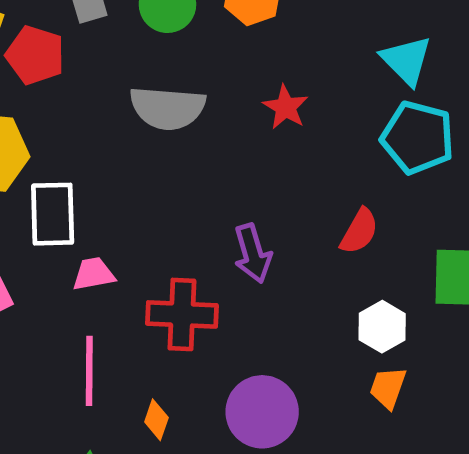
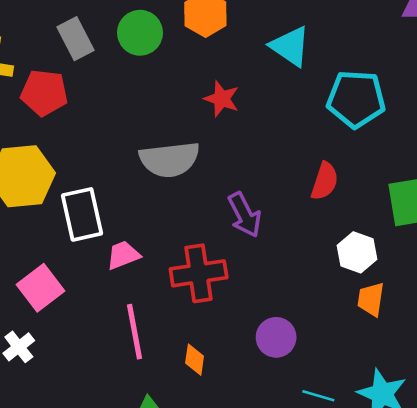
cyan triangle: (406, 60) -> (290, 46), moved
red star: (286, 107) -> (222, 99), moved
gray semicircle: (168, 108) -> (169, 159), moved
purple circle: (262, 412) -> (276, 337), size x0.7

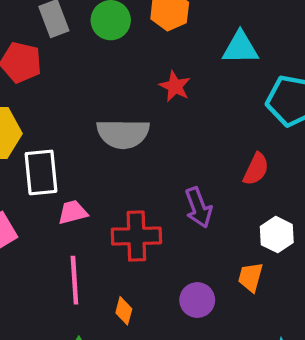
cyan triangle: (290, 46) -> (240, 48), turned -42
purple arrow: (245, 215) -> (198, 208), moved
orange trapezoid: (371, 299) -> (250, 277), moved

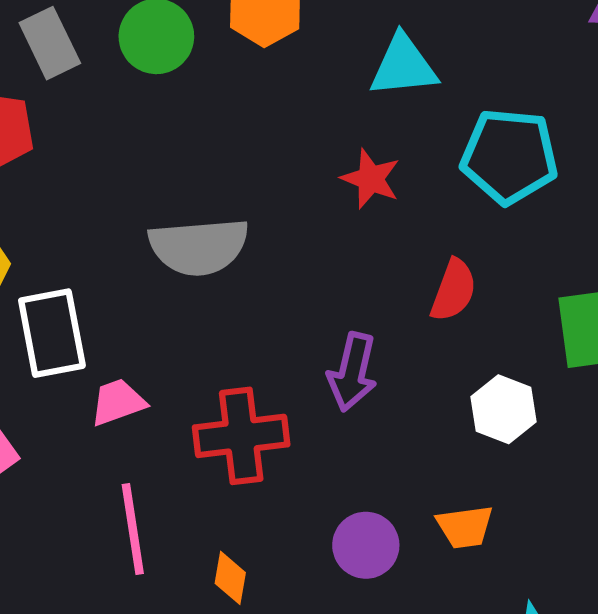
red star: (175, 86) -> (371, 179), moved
purple arrow: (198, 208) -> (352, 372), turned 39
orange trapezoid: (250, 277) -> (465, 527), moved, turned -108

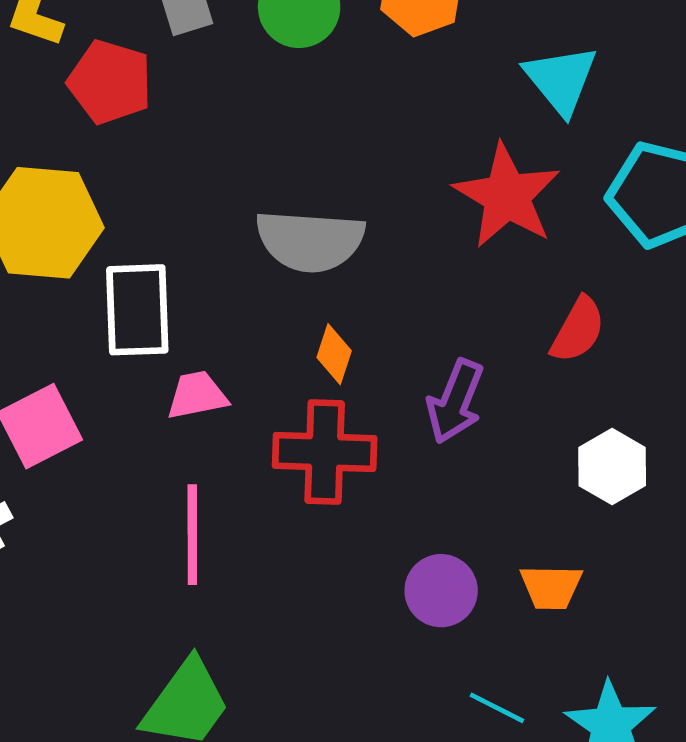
cyan triangle: (403, 66) -> (561, 80), turned 48
red star: (371, 179) -> (507, 196), size x1.6
orange diamond: (230, 578) -> (334, 354), moved

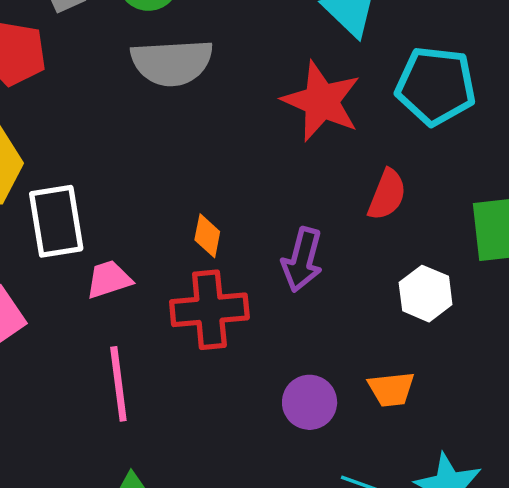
gray semicircle: (310, 241) -> (172, 63), moved

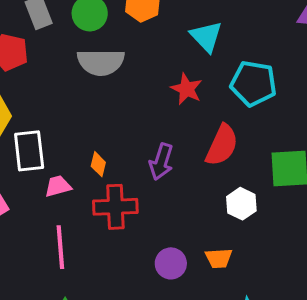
red star: (321, 101) -> (187, 89), size x0.7
red semicircle: (387, 195) -> (222, 145), size x1.4
orange diamond: (207, 236) -> (98, 164), moved
purple arrow: (302, 260) -> (161, 162), moved

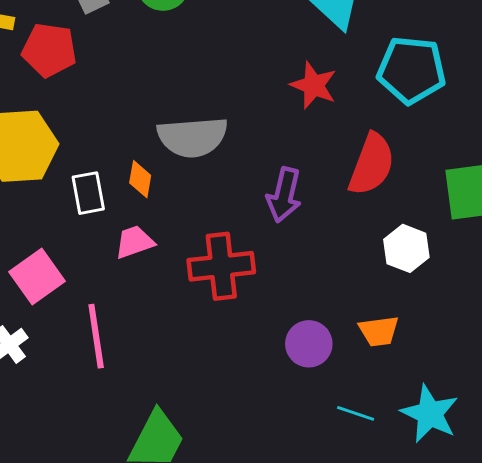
gray semicircle: (101, 62) -> (193, 137), moved
white rectangle: (29, 151) -> (88, 193), size x0.7
orange diamond: (98, 164) -> (140, 179), moved
pink line: (60, 247) -> (96, 336), moved

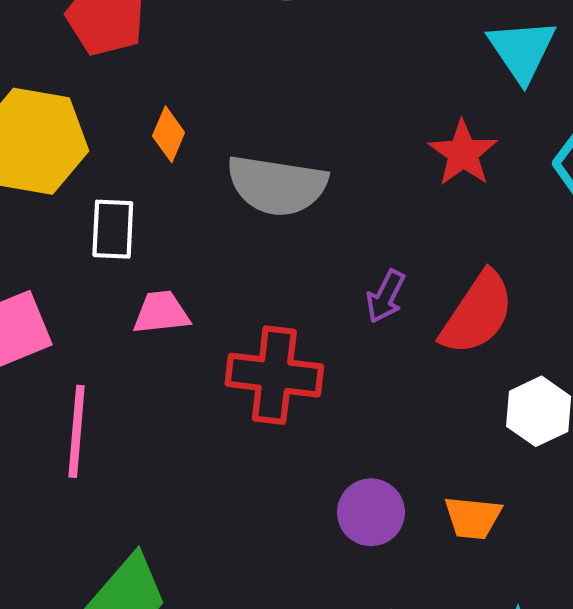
red semicircle: (372, 164) -> (477, 313), moved
orange diamond: (140, 179) -> (169, 134), moved
purple arrow: (284, 195) -> (386, 296), size x0.7

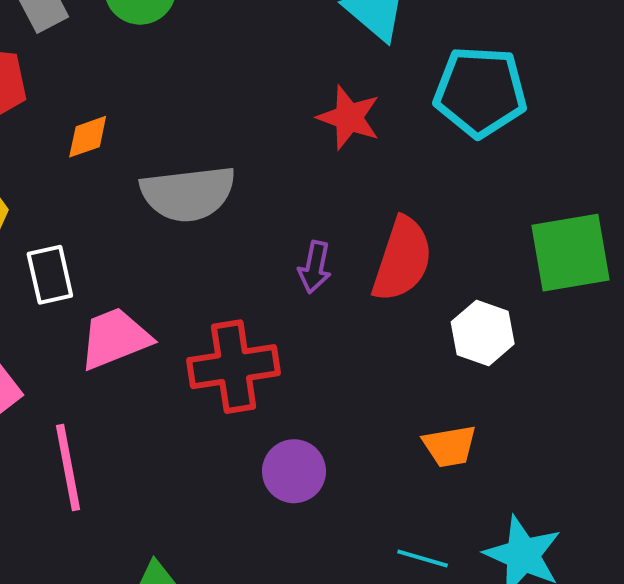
orange diamond: (169, 134) -> (88, 137), moved, turned 63
pink trapezoid: (161, 313) -> (115, 338), size x1.4
purple circle: (371, 512) -> (294, 471), moved

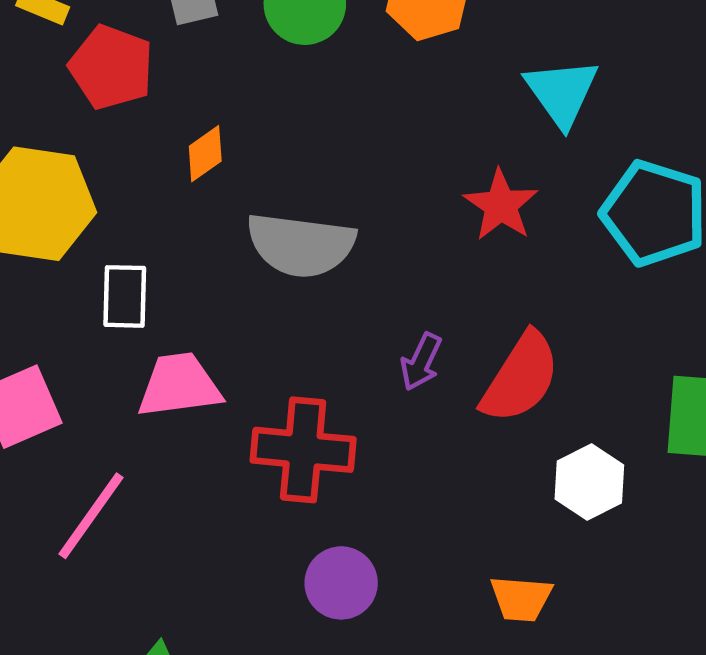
orange diamond: (88, 137) -> (205, 154), turned -30
pink line: (68, 468) -> (91, 516), turned 32

